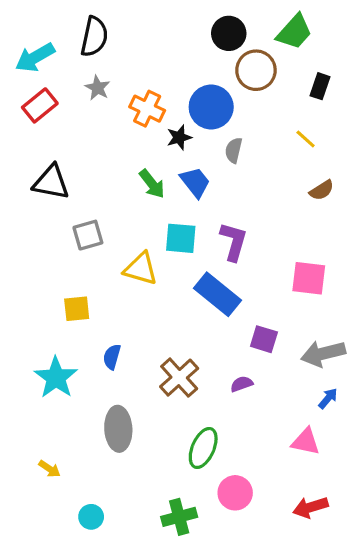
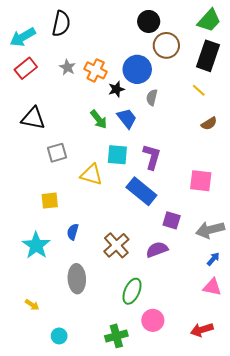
green trapezoid: (294, 32) -> (209, 20), moved
black rectangle: (320, 86) -> (208, 56), size x1.8
gray star: (97, 88) -> (67, 67), moved
purple semicircle: (242, 384) -> (157, 250), size x1.5
pink triangle: (306, 442) -> (212, 287), moved

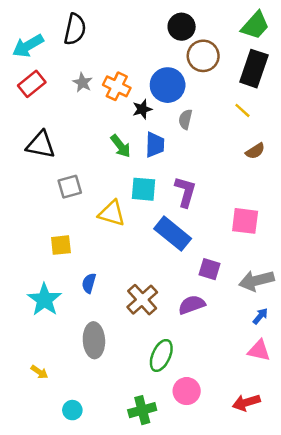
blue trapezoid: (127, 118) -> (155, 145), turned 40

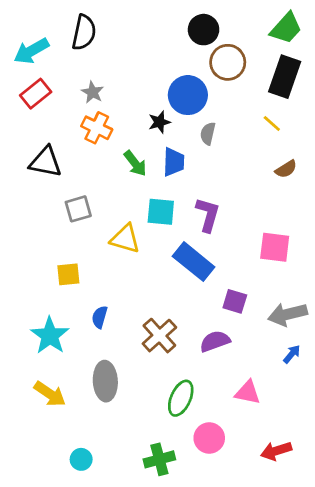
orange cross: (117, 86) -> (97, 128), moved
pink triangle: (259, 350) -> (248, 392), moved
yellow arrow: (39, 372) -> (50, 394), moved, size x1.6

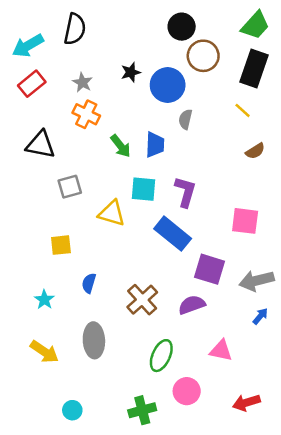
black star: (159, 122) -> (131, 72), moved
purple square: (235, 301) -> (210, 269), size x1.4
cyan star: (50, 336) -> (44, 300), size x0.6

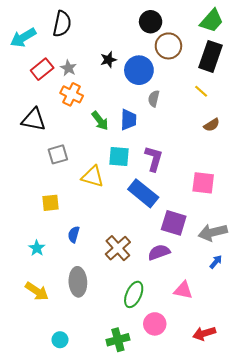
red rectangle: (32, 84) -> (42, 69), moved

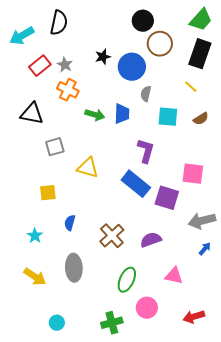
green arrow: (100, 121) -> (95, 115), turned -36
cyan square: (119, 157) -> (168, 117), moved
purple square: (174, 223) -> (167, 198), moved

